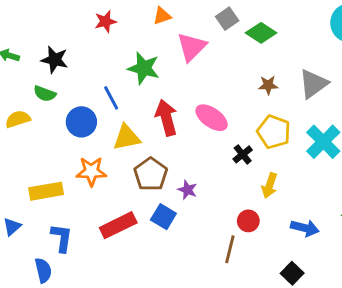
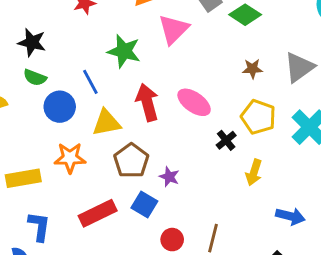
green semicircle: (45, 94) -> (35, 77), moved
red circle: (248, 221) -> (172, 240), moved

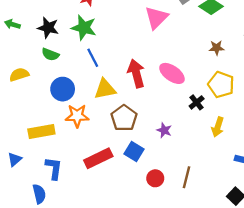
green star: (124, 51) -> (84, 28), moved
blue circle: (60, 107) -> (63, 89), moved
purple star: (169, 177) -> (164, 130), moved

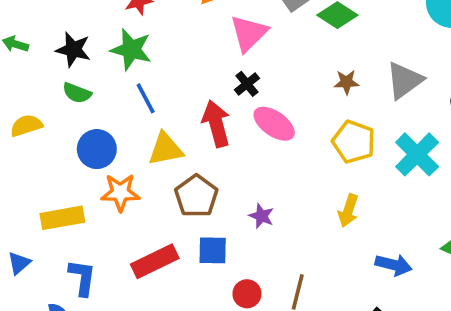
black cross: (197, 102) -> (247, 84), moved
blue square: (134, 152) -> (213, 250), turned -30

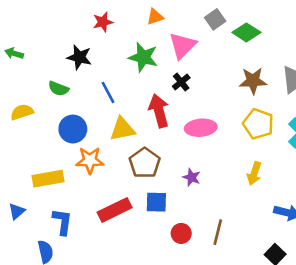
black star: (73, 50) -> (79, 57), moved
green star: (131, 50) -> (143, 57), moved
brown star: (346, 82) -> (253, 81), size x1.5
pink ellipse: (274, 124) -> (201, 128), moved, turned -40

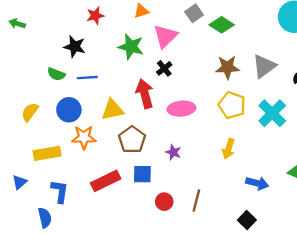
green arrow: (14, 53) -> (17, 24), moved
blue line: (108, 92) -> (87, 78), moved, turned -66
yellow semicircle: (22, 112) -> (30, 112), moved, turned -36

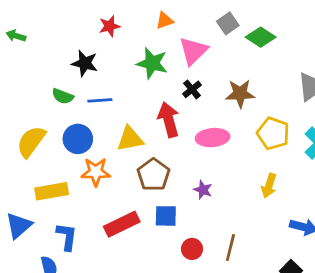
brown star: (227, 67) -> (240, 94), moved
yellow semicircle: (30, 112) -> (31, 142), size x1.4
blue triangle: (20, 182) -> (19, 226), size x1.5

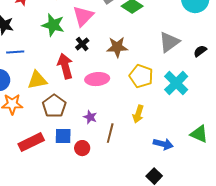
brown line: (230, 248) -> (110, 133), moved
red circle: (192, 249) -> (82, 148), moved

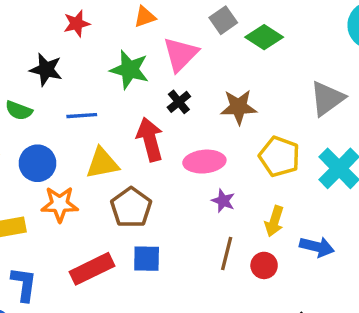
blue line: (15, 52) -> (82, 116), moved
purple star: (90, 117) -> (223, 201), moved
blue arrow: (163, 144) -> (317, 247), moved
red circle: (82, 148) -> (264, 265), moved

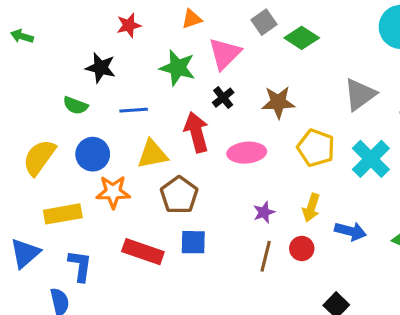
purple star: (223, 201) -> (264, 212), moved, turned 30
brown line: (227, 254) -> (266, 256), moved
red rectangle: (92, 269) -> (143, 252), turned 45

